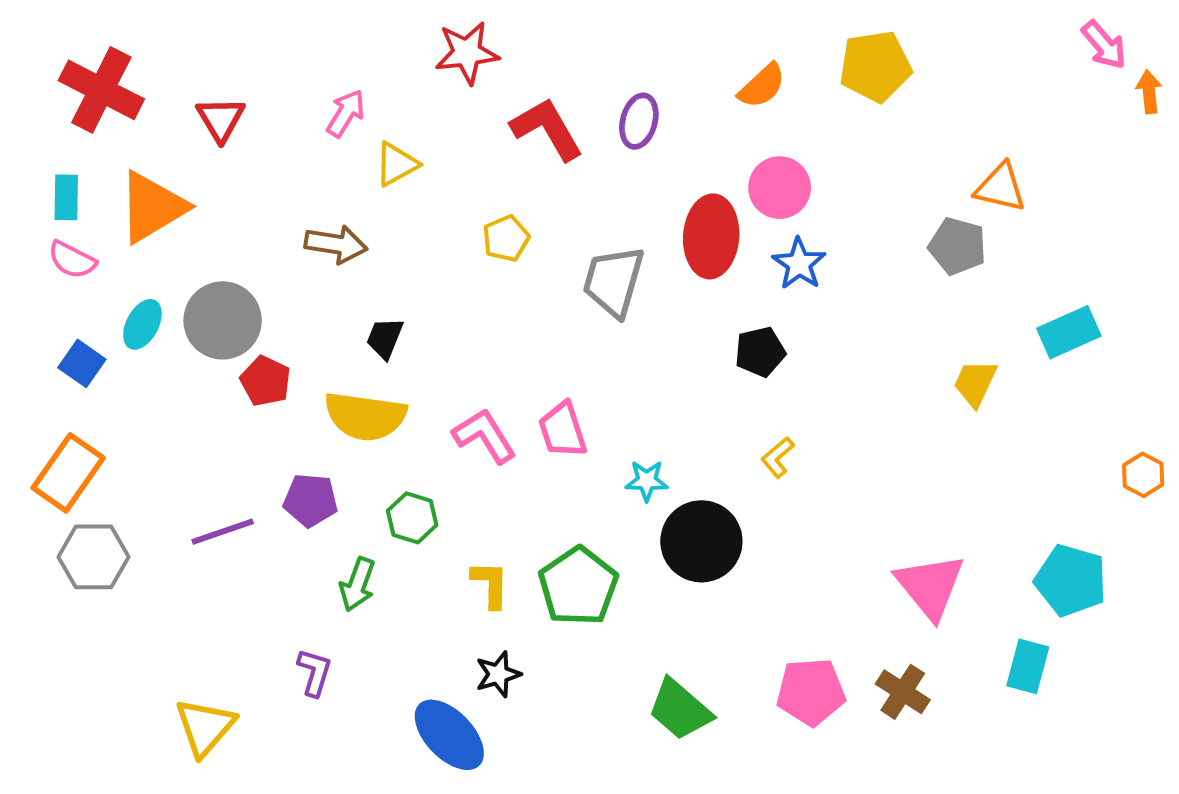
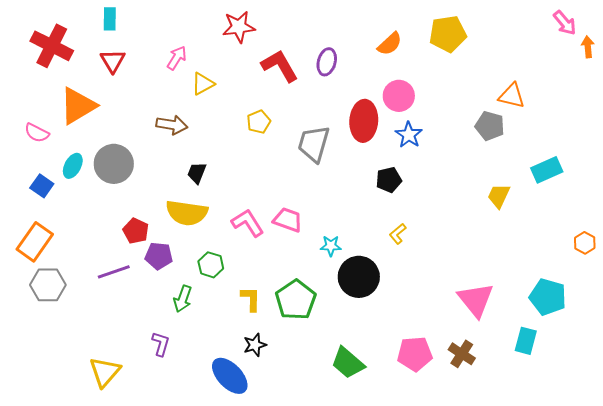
cyan rectangle: (66, 197) -> (110, 19), moved
red pentagon: (266, 381) -> (136, 231), moved
pink trapezoid: (563, 430) -> (288, 220), turned 128

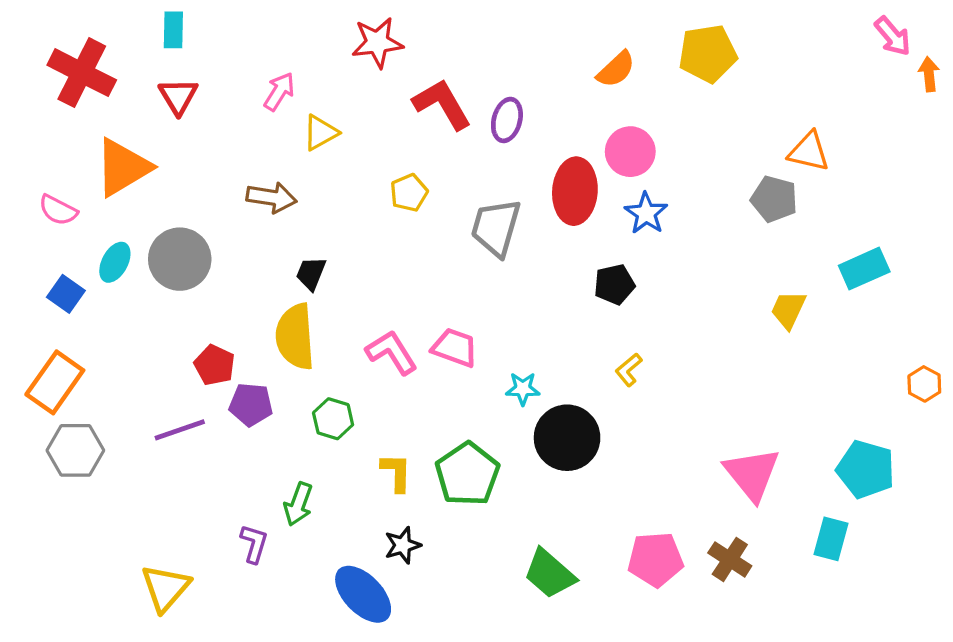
purple ellipse: (327, 62) -> (507, 120), moved
yellow semicircle: (187, 213) -> (295, 337), turned 78
green arrow: (183, 299) -> (298, 504), moved

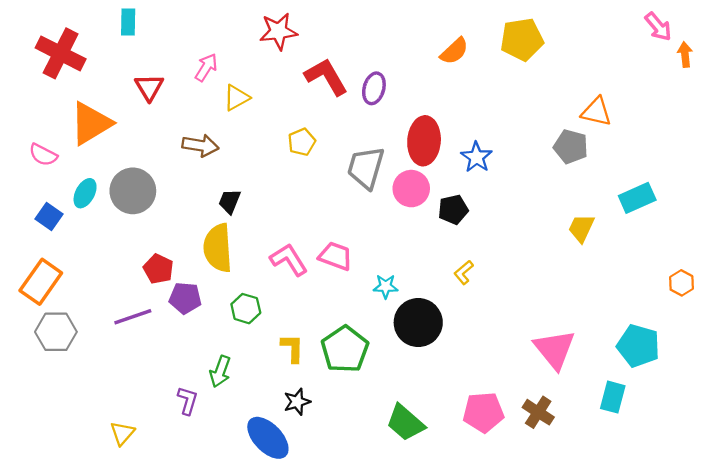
red triangle: (178, 96) -> (149, 87), moved
pink circle: (630, 152) -> (411, 189), moved
yellow triangle: (165, 588) -> (122, 433), size x0.7

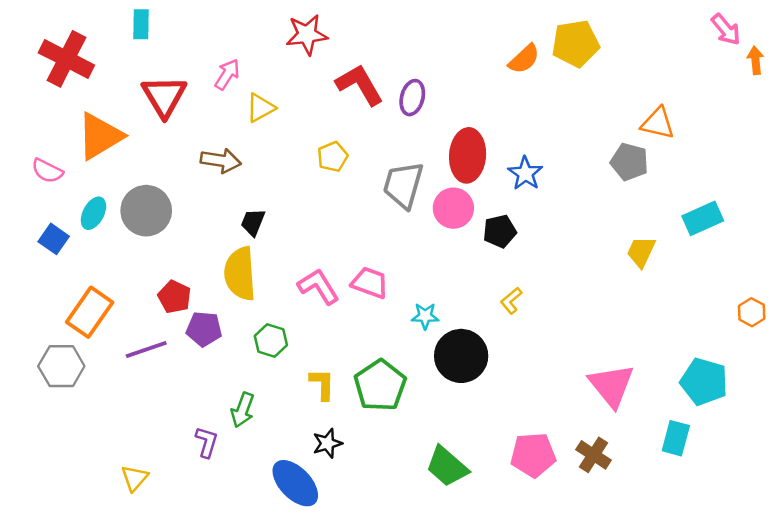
orange semicircle: (454, 51) -> (524, 59), moved
red triangle: (149, 87) -> (164, 96), size x1.4
orange rectangle: (41, 282) -> (90, 312), moved

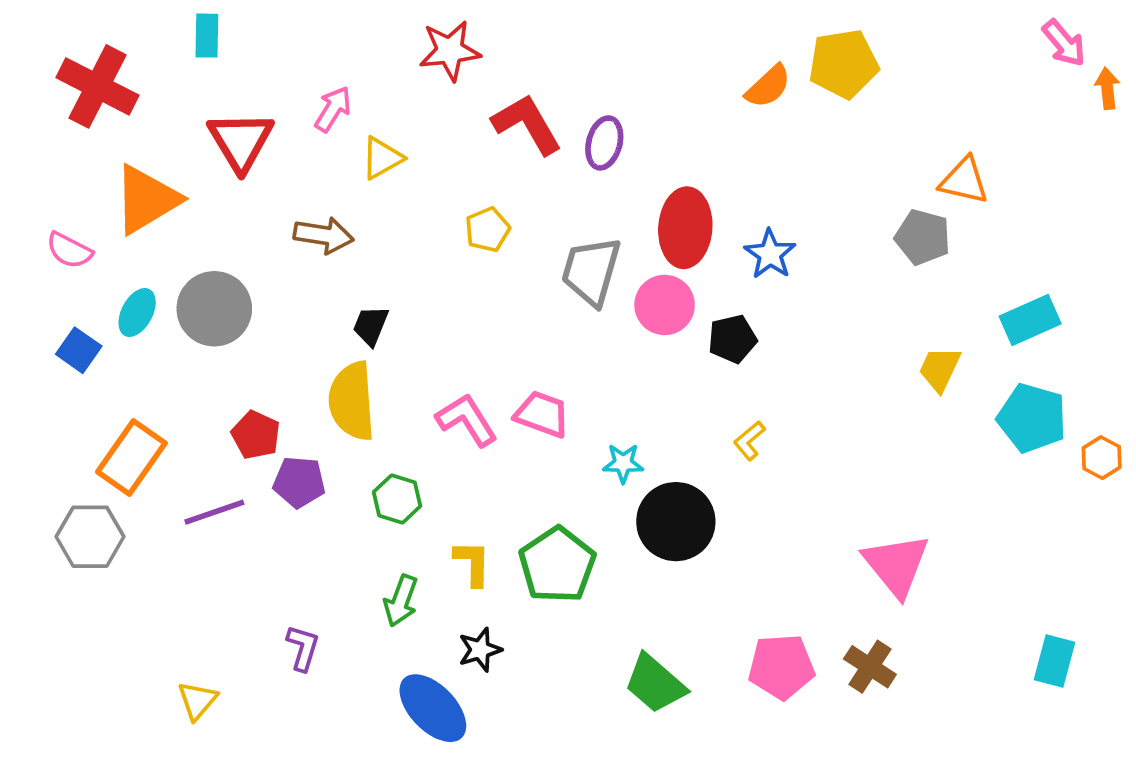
cyan pentagon: (704, 382) -> (1032, 418), moved
green arrow: (243, 410) -> (401, 601), moved
cyan rectangle: (676, 438) -> (1055, 661), moved

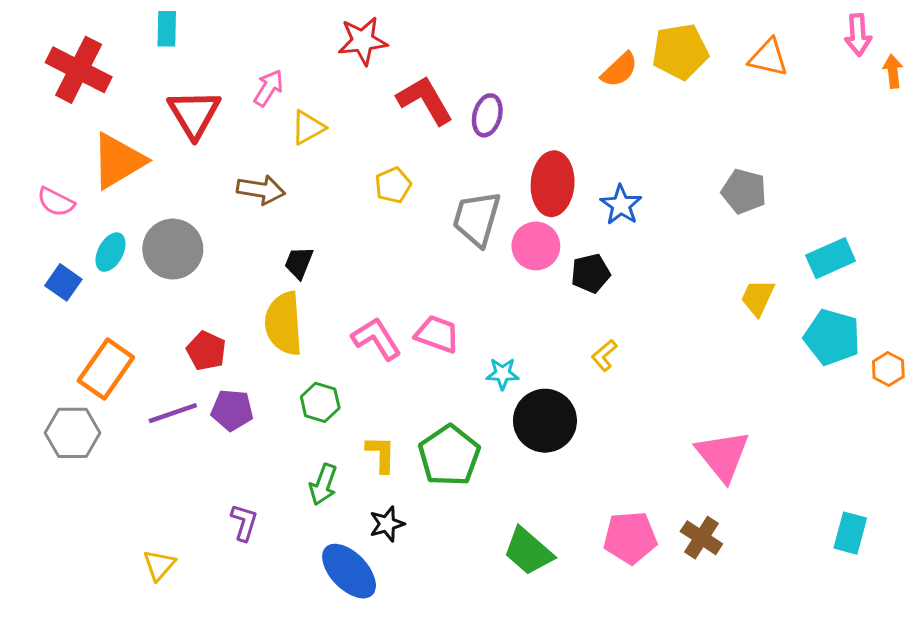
pink arrow: (1064, 43) -> (858, 35), turned 36
orange triangle: (964, 181) -> (768, 58), moved
purple pentagon: (299, 482) -> (232, 410), moved

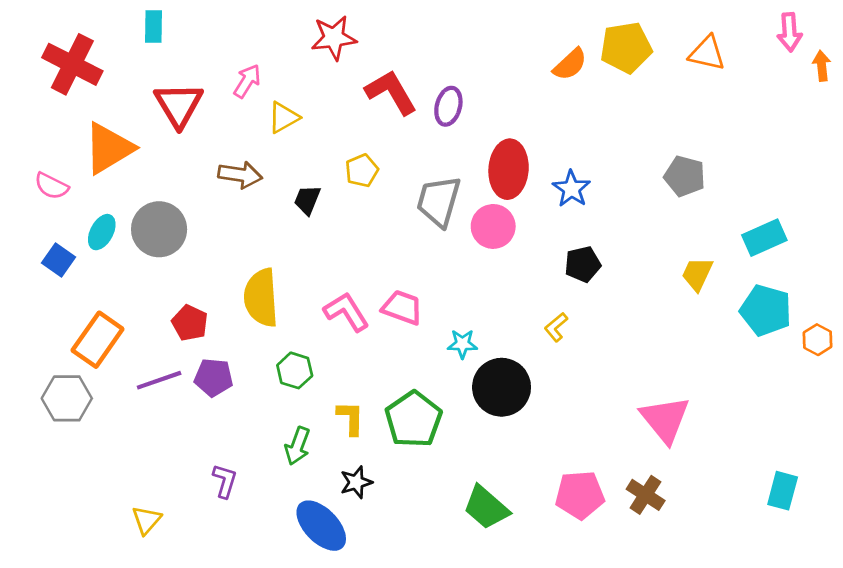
black trapezoid: (299, 263) -> (307, 200), moved
black pentagon: (591, 273) -> (583, 264), moved

